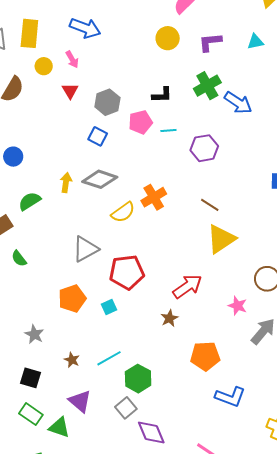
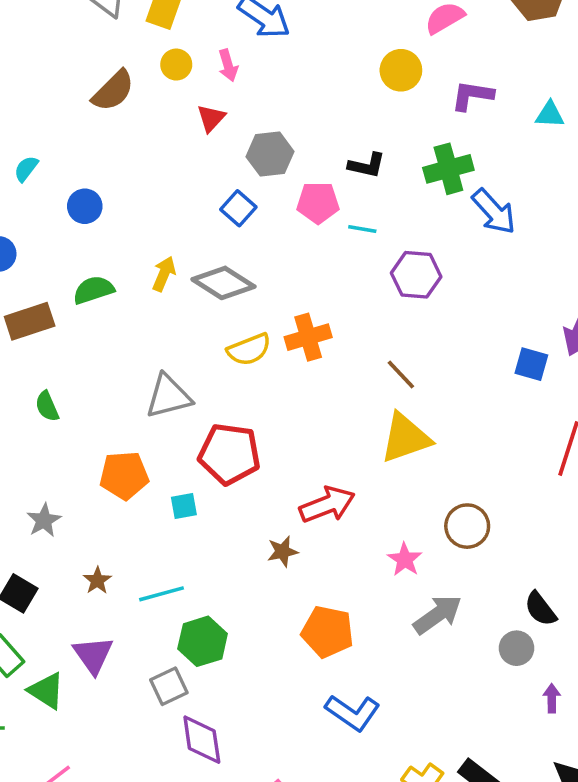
green semicircle: (19, 258) -> (47, 406), moved

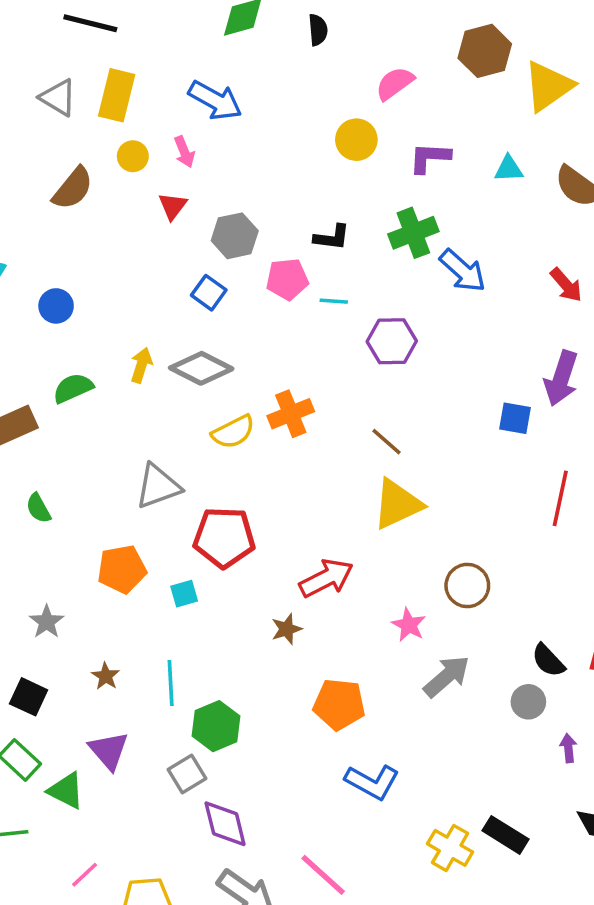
cyan line: (161, 594) -> (171, 683), turned -72

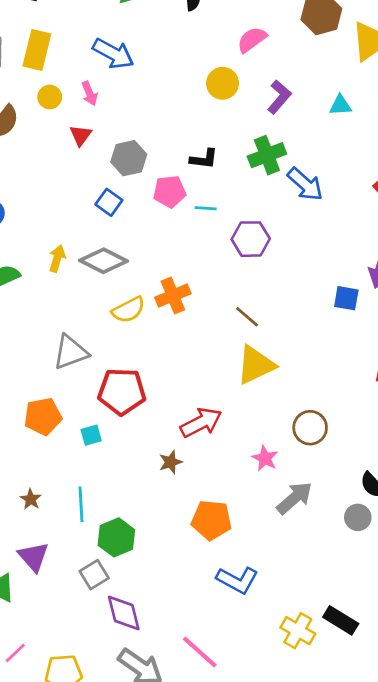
purple L-shape: (430, 158) -> (279, 97), turned 128

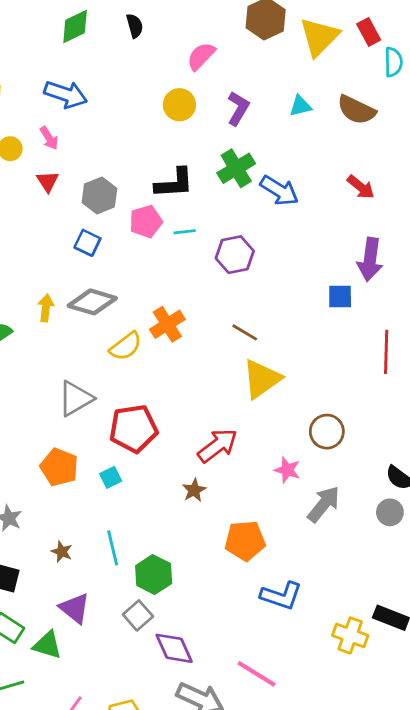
black L-shape: (204, 159) -> (174, 183), size x1.4
orange pentagon: (43, 416) -> (59, 467), turned -30

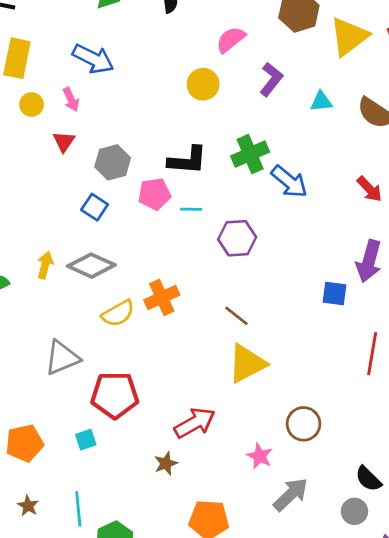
purple L-shape: (238, 108) -> (271, 79), moved
orange pentagon: (59, 467) -> (24, 443), moved, turned 30

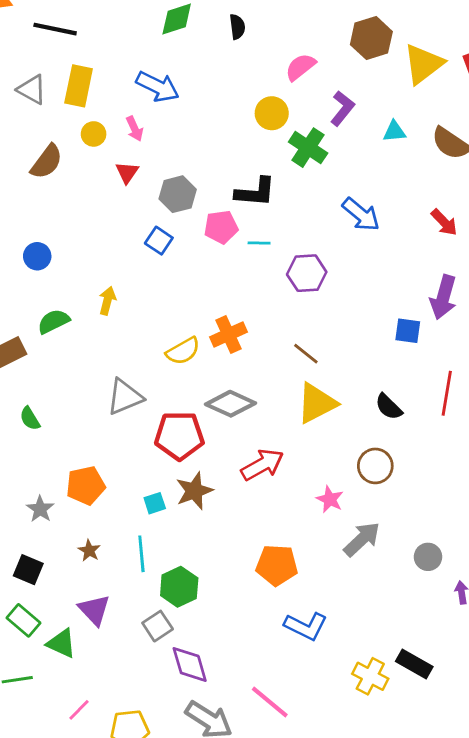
green cross: (250, 154) -> (308, 148), moved, turned -33
gray diamond: (91, 266) -> (231, 404), moved
cyan square: (86, 440) -> (155, 503), moved
brown star: (166, 463) -> (194, 491), moved, size x1.5
black semicircle: (368, 479) -> (389, 407), moved

